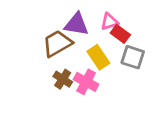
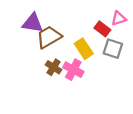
pink triangle: (109, 22) -> (119, 18), moved
purple triangle: (76, 24) -> (33, 23), moved

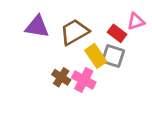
brown trapezoid: (49, 37) -> (74, 32), moved
gray square: (113, 49) -> (113, 56), moved

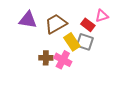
brown cross: (61, 77) -> (46, 58), turned -32

